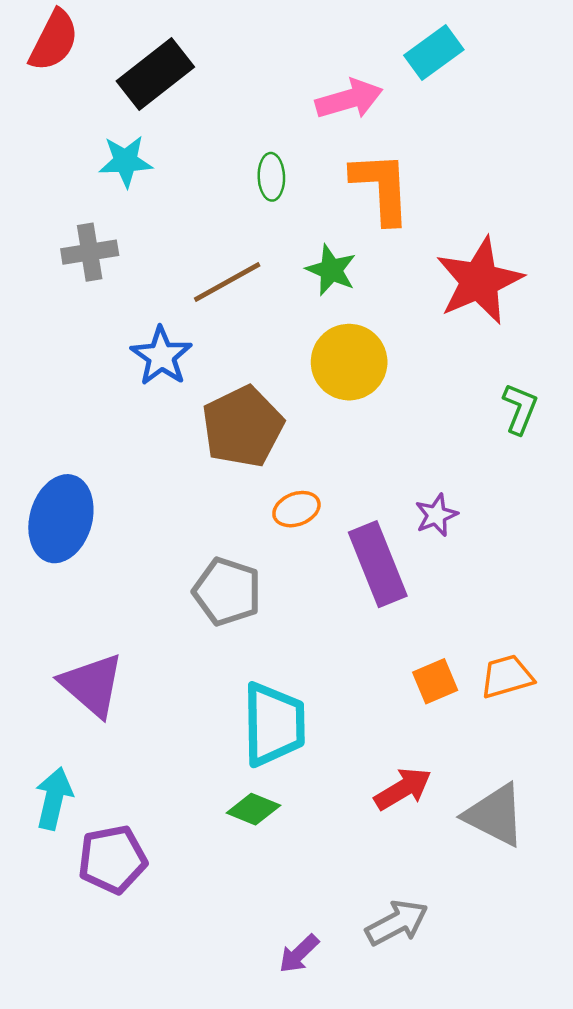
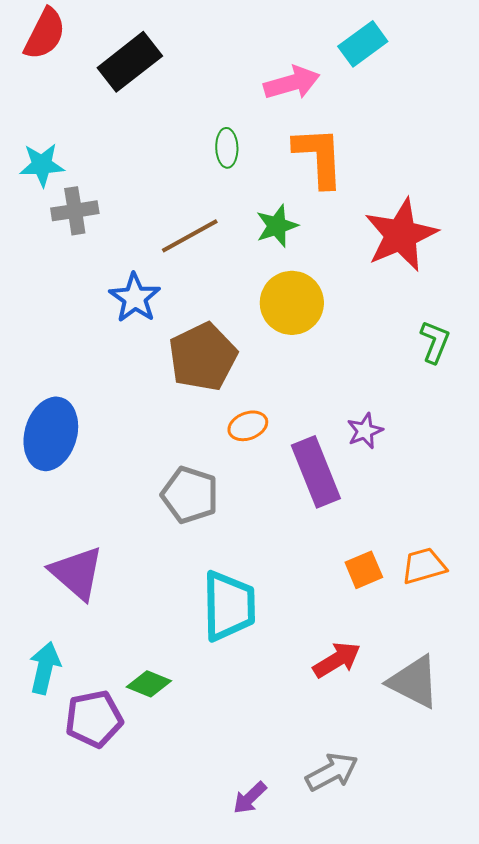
cyan star: (126, 161) -> (42, 165), moved
green star: (331, 270) -> (277, 226), turned 30
green diamond: (253, 809) -> (149, 684), moved

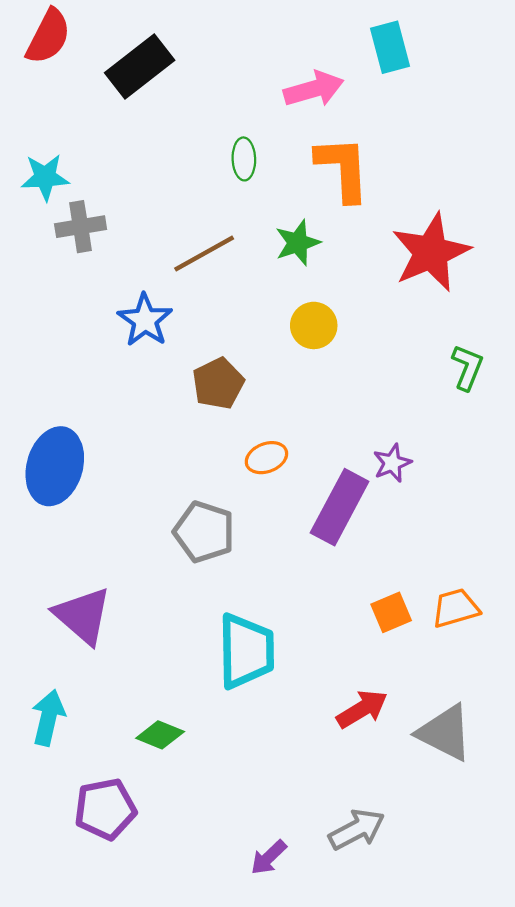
cyan rectangle: (363, 44) -> (390, 47), turned -69
yellow circle: (292, 303) -> (314, 325), size x0.7
brown pentagon: (203, 357) -> (218, 384), size x0.7
purple rectangle: (316, 472) -> (340, 507), turned 50
purple pentagon: (94, 719) -> (105, 809), moved

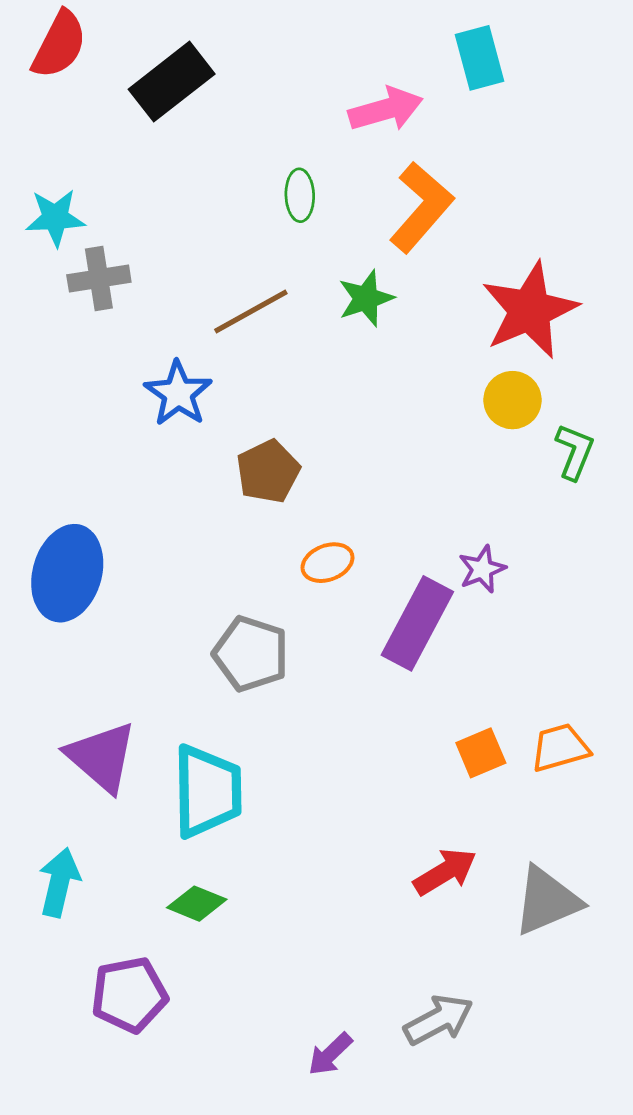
orange L-shape: (343, 169) -> (421, 207), turned 44
yellow circle: (314, 325) -> (513, 400), moved
cyan trapezoid: (246, 651) -> (207, 791), moved
gray triangle: (445, 733) -> (547, 901), turned -50

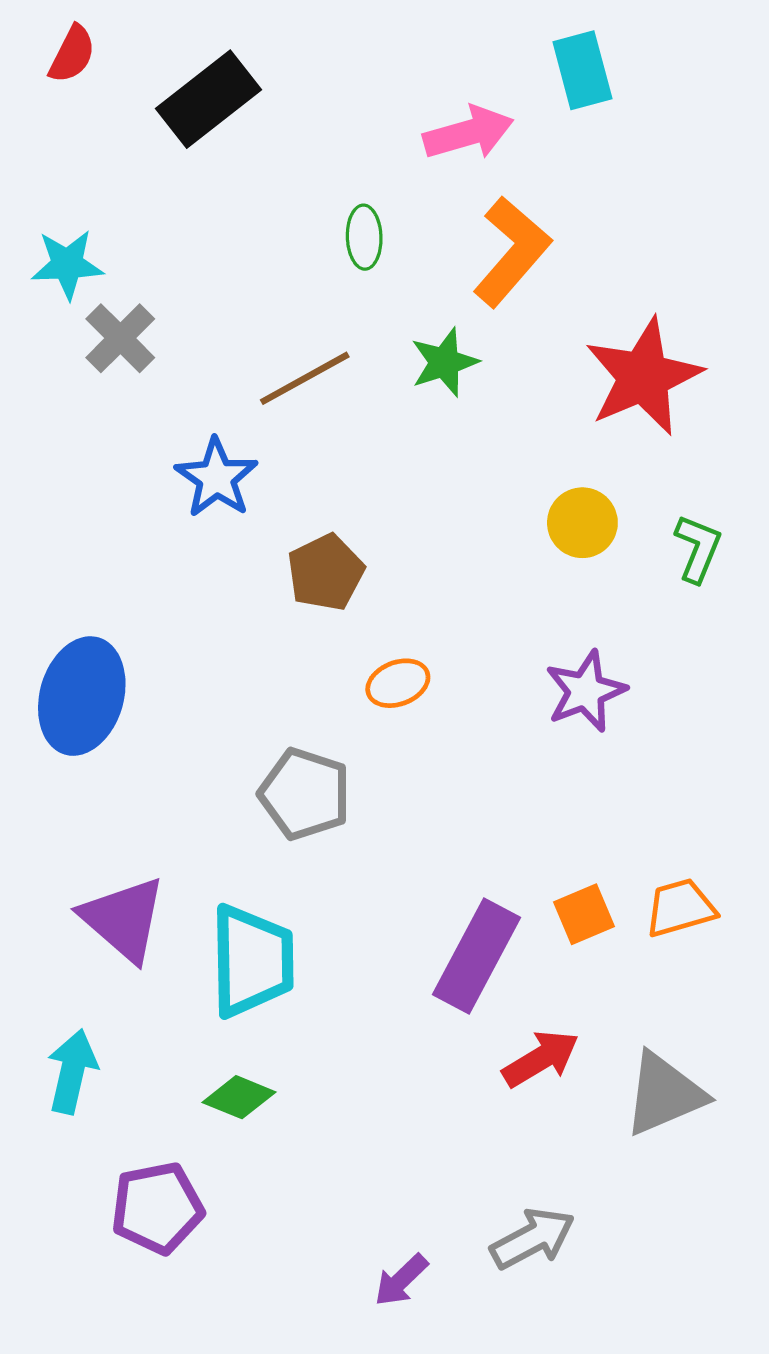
red semicircle: (59, 45) -> (72, 54), size x0.7
gray cross: (99, 278) -> (120, 338), turned -36
yellow circle: (513, 400) -> (582, 523), moved
purple star: (482, 569) -> (586, 691), size x1.4
purple rectangle: (417, 623) -> (476, 956), moved

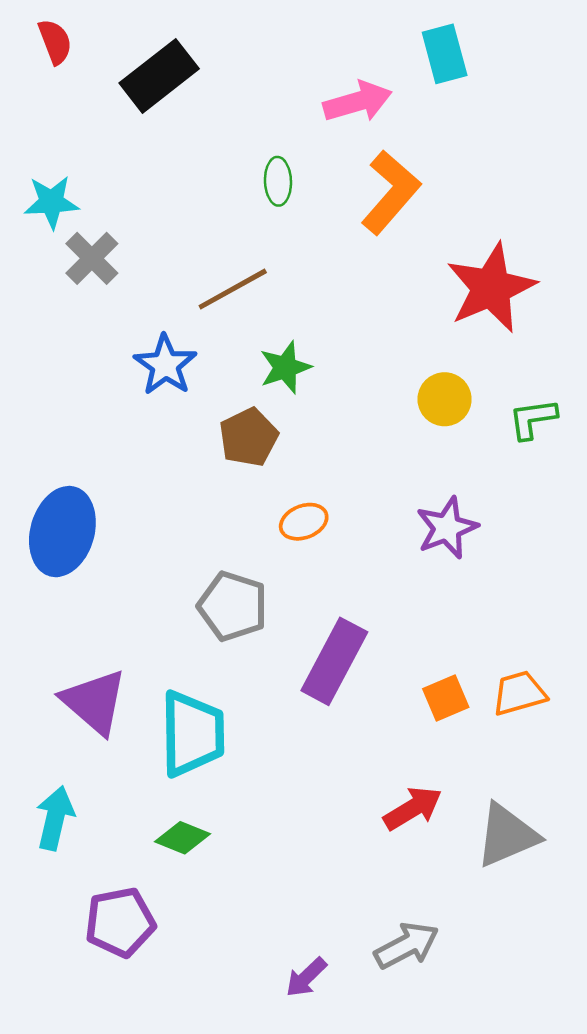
red semicircle: (72, 54) -> (55, 42), turned -48
green star: (444, 362) -> (285, 367), moved
green L-shape: (698, 548) -> (533, 419), turned -120
purple rectangle: (476, 956) -> (334, 661), moved

